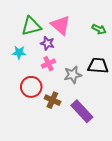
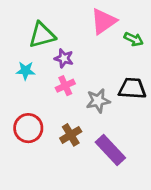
pink triangle: (61, 25) -> (104, 21), moved, turned 45
red circle: (31, 87) -> (28, 128), moved
brown cross: (52, 100) -> (71, 135), turned 35

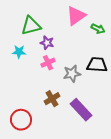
red circle: (28, 128) -> (21, 120), moved

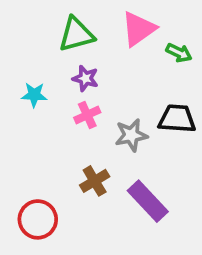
green triangle: (31, 26) -> (76, 34), moved

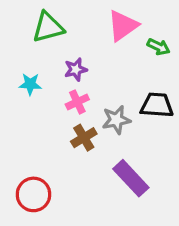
green triangle: (76, 34) -> (48, 27), moved
purple star: (85, 78) -> (76, 69), turned -30
brown cross: (95, 181) -> (84, 138), moved

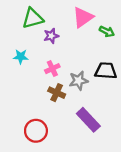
purple star: (76, 69) -> (51, 36), moved
brown cross: (84, 138) -> (57, 93), turned -35
red circle: (33, 194) -> (36, 131), moved

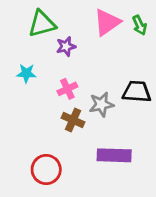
green arrow: (107, 31) -> (140, 25), moved, turned 40
purple rectangle: (88, 120) -> (114, 155), turned -45

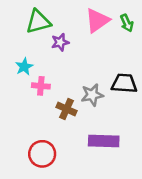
cyan star: (26, 73) -> (24, 67), turned -30
pink cross: (67, 89) -> (41, 86), moved, turned 30

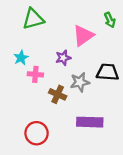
pink triangle: (97, 20) -> (83, 36), moved
purple star: (60, 42) -> (63, 58), moved

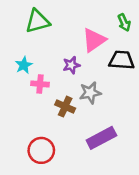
black trapezoid: (108, 72) -> (122, 60), moved
purple rectangle: (90, 122) -> (101, 138), turned -30

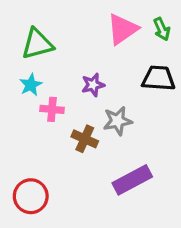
green triangle: (38, 21) -> (37, 44), moved
pink triangle: (94, 40) -> (122, 29), moved
red circle: (41, 150) -> (31, 196), moved

